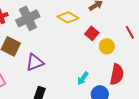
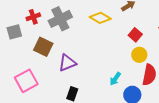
red square: (92, 33) -> (135, 35), moved
yellow circle: (107, 46) -> (139, 55), moved

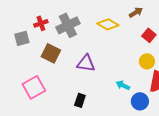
red square: (135, 35) -> (149, 35), moved
purple triangle: (67, 63) -> (86, 63), moved, turned 30
cyan arrow: (115, 79) -> (123, 85), turned 80

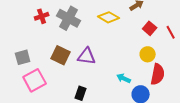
gray cross: (68, 25) -> (69, 18), turned -35
gray square: (22, 38) -> (23, 57), moved
brown square: (51, 53) -> (61, 55), moved

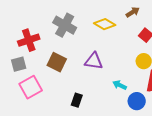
red cross: (42, 16) -> (29, 40), moved, size x1.5
purple triangle: (87, 56) -> (94, 61), moved

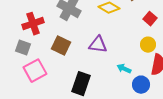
gray square: (19, 64) -> (23, 48), turned 35
black rectangle: (77, 100) -> (81, 84), size x1.6

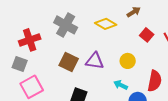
yellow circle: (148, 45) -> (128, 61), moved
brown square: (61, 46) -> (69, 62), moved

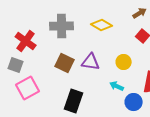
brown arrow: (134, 12) -> (140, 13), moved
gray cross: (66, 25) -> (62, 26), turned -30
red cross: (30, 40) -> (26, 41), turned -35

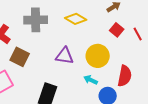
yellow circle: (124, 62) -> (98, 56), size x1.5
brown square: (65, 63) -> (20, 57), moved

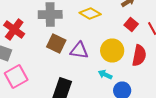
brown square: (20, 57) -> (56, 44), moved
red semicircle: (125, 76) -> (139, 56), moved

